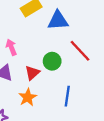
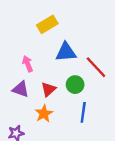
blue triangle: (58, 20) -> (66, 52), moved
green circle: (52, 61) -> (75, 85), moved

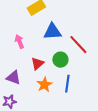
purple triangle: (21, 89) -> (13, 78), moved
orange star: (44, 114) -> (44, 85), moved

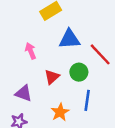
orange star: (44, 85) -> (60, 112), moved

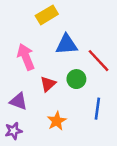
pink arrow: (31, 51) -> (26, 57), size x1.5
blue line: (87, 100) -> (97, 109), moved

